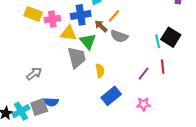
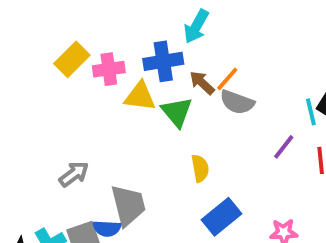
yellow rectangle: (33, 14) -> (72, 59), turned -66
orange line: (114, 16) -> (227, 79), moved
gray trapezoid: (77, 57) -> (128, 205), moved
purple line: (143, 74) -> (284, 147), moved

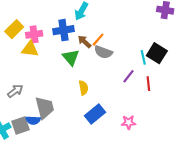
yellow triangle: (140, 96) -> (30, 49), moved

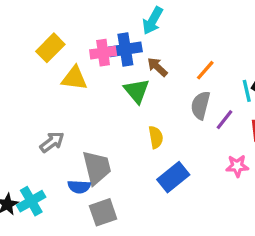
pink cross: (34, 34) -> (103, 53), moved
orange line: (98, 40) -> (205, 70), moved
gray semicircle: (103, 52) -> (200, 105), moved, turned 84
pink star: (129, 122) -> (237, 166), moved
gray square: (21, 126) -> (103, 212), moved

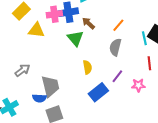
purple line: (224, 120) -> (117, 76), moved

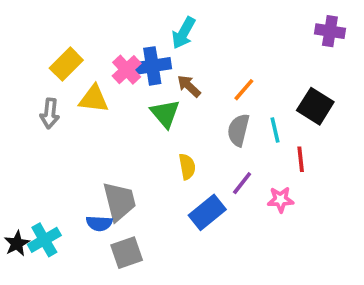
pink cross: (54, 14) -> (127, 70), turned -35
cyan line: (144, 38) -> (275, 130), moved
gray arrow: (22, 70) -> (50, 114), moved, turned 133

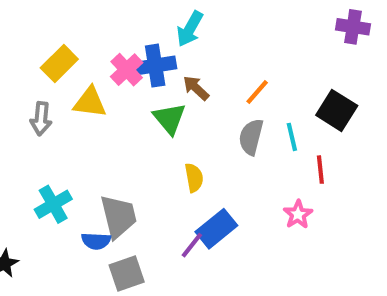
purple line: (242, 183) -> (192, 245), moved
pink star: (281, 200) -> (298, 214), turned -30
cyan cross: (44, 240) -> (53, 204), moved

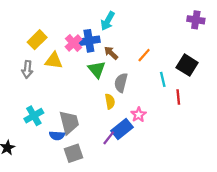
gray semicircle: (251, 137) -> (121, 83), moved
pink star: (298, 214) -> (139, 115), moved

